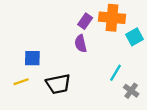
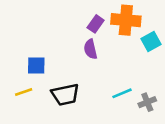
cyan line: (115, 73) -> (122, 93), moved, turned 36
gray cross: (131, 91) -> (147, 102), turned 32

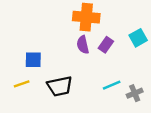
orange cross: (126, 20) -> (86, 17), moved
purple rectangle: (96, 24) -> (106, 45), moved

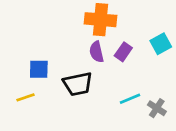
black trapezoid: (60, 86) -> (78, 84), moved
gray cross: (135, 93) -> (157, 108), turned -35

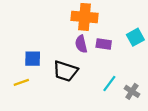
purple rectangle: (123, 52) -> (104, 44), turned 63
black trapezoid: (78, 84) -> (65, 71), turned 30
cyan line: (130, 99) -> (109, 83), turned -30

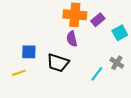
purple rectangle: (104, 44) -> (98, 20), moved, turned -48
gray cross: (132, 91) -> (117, 63), moved

